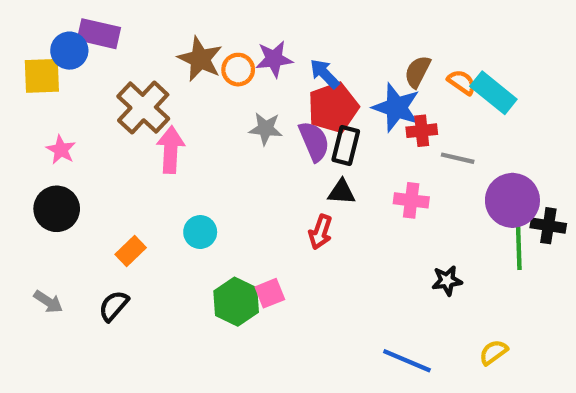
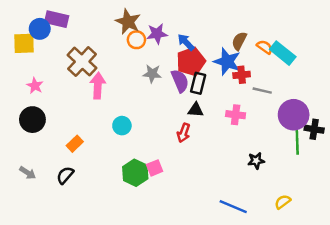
brown star: (200, 59) -> (128, 22), moved
cyan circle: (200, 232) -> (122, 126), moved

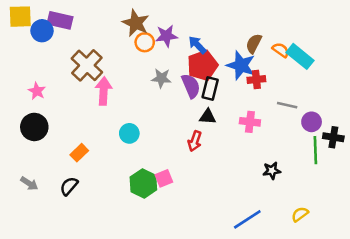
yellow square: (24, 43) -> (20, 17), moved
gray line: (262, 91) -> (287, 105), moved
purple circle: (294, 115) -> (312, 122), size x0.6
blue line: (233, 207) -> (247, 219), turned -56

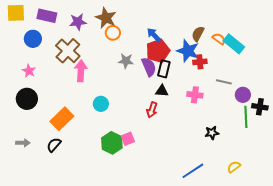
blue circle: (42, 31) -> (33, 39), moved
purple star: (166, 36) -> (78, 22), moved
orange rectangle: (79, 153) -> (62, 119), size x1.6
gray arrow: (29, 183) -> (23, 143), turned -32

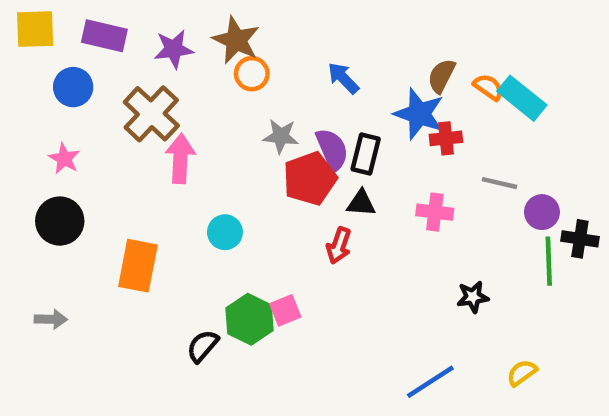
red pentagon: (158, 51) -> (310, 179), moved
orange rectangle: (62, 119) -> (138, 266), turned -35
black semicircle: (54, 145) -> (203, 346), moved

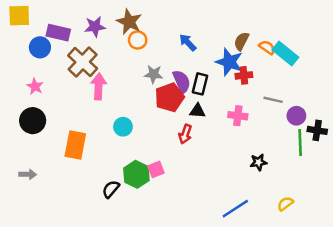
purple rectangle: (104, 36) -> (58, 33), moved

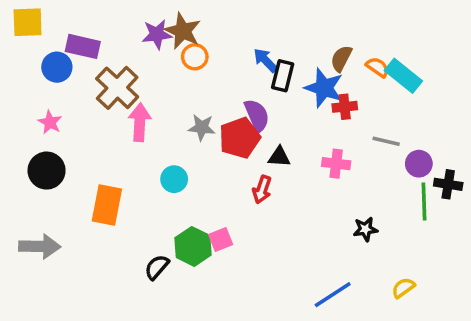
purple star: (95, 27) -> (157, 34), moved
gray star: (154, 74) -> (202, 127), moved
black rectangle: (200, 84) -> (283, 76), moved
gray arrow: (28, 174) -> (40, 246), size x1.6

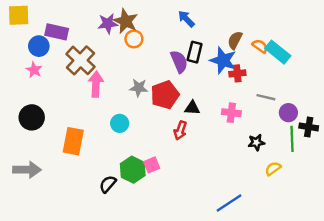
blue arrow: (265, 60) -> (186, 19), moved
purple semicircle: (257, 115) -> (179, 62), moved
pink star: (50, 122) -> (34, 70), moved
black star: (365, 229) -> (256, 142), moved
yellow semicircle: (403, 288) -> (273, 169), moved

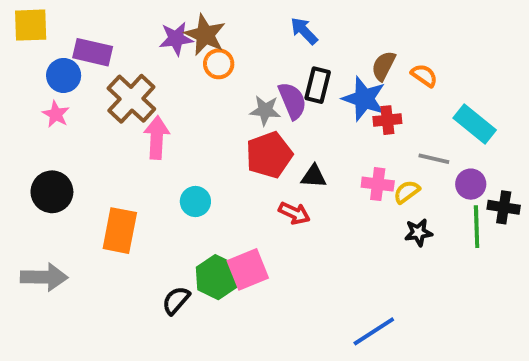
cyan rectangle: (278, 52) -> (475, 124), moved
gray star: (139, 88) -> (265, 110), moved
red arrow: (180, 131) -> (294, 213), turned -84
pink square: (152, 165) -> (248, 269), size x1.5
yellow semicircle: (273, 169) -> (407, 192), moved

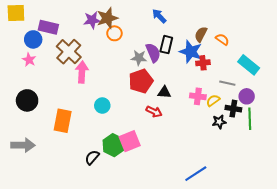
brown star: (205, 35) -> (107, 18), turned 30
black cross: (504, 207) -> (233, 109), moved

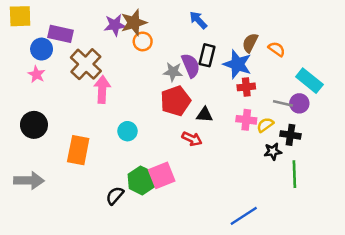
red cross: (203, 63) -> (246, 87), moved
purple circle: (247, 96) -> (299, 103), moved
green line: (250, 119) -> (294, 174), moved

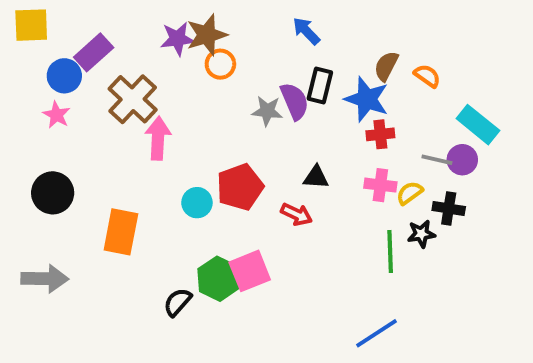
purple rectangle: (60, 34) -> (94, 52), turned -55
red pentagon: (175, 101) -> (240, 187), moved
green line: (294, 174) -> (390, 251), moved

